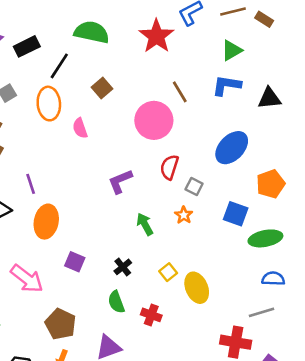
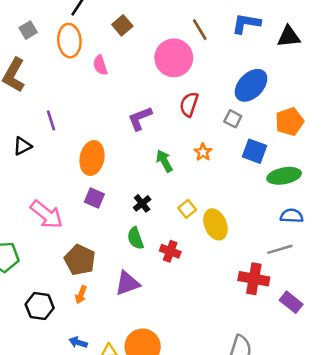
gray square: (194, 187) -> (233, 119), moved
orange ellipse: (46, 222) -> (92, 158), moved

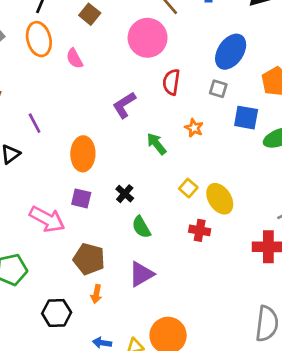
purple square: (94, 198) -> (81, 198), moved
black cross: (142, 203) -> (125, 194), moved
red cross: (170, 251) -> (200, 230), moved

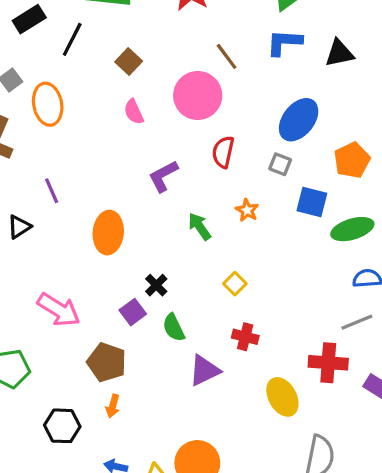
orange ellipse: (39, 39) -> (48, 104), moved
pink semicircle: (74, 58) -> (134, 112), moved
purple square: (81, 198) -> (133, 312), moved, turned 36
yellow ellipse: (220, 199) -> (282, 397), moved
purple triangle: (141, 274) -> (204, 370), moved

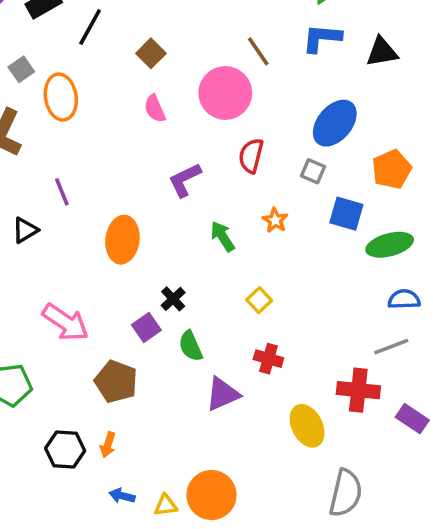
orange arrow: (113, 406) -> (108, 445), moved

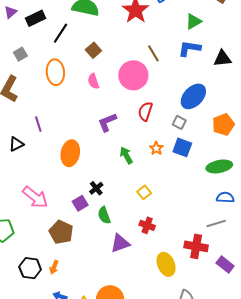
orange ellipse: (61, 97) -> (55, 72), moved
blue square: (346, 214) -> (182, 147), moved

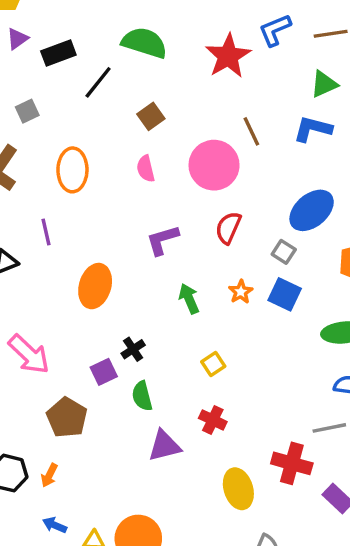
orange ellipse: (55, 72) -> (72, 170), moved

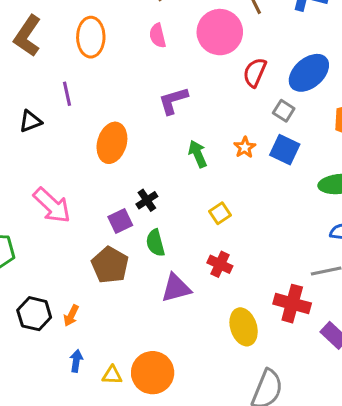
red semicircle: (228, 228) -> (255, 72), moved
brown pentagon: (67, 418) -> (110, 265), moved
blue arrow: (55, 525) -> (76, 361), turned 75

